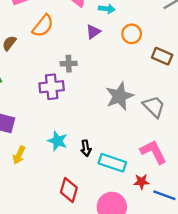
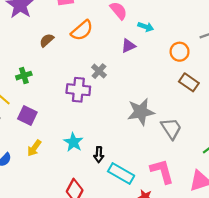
orange circle: (132, 34) -> (180, 52), moved
gray cross: (69, 64) -> (99, 71), turned 32

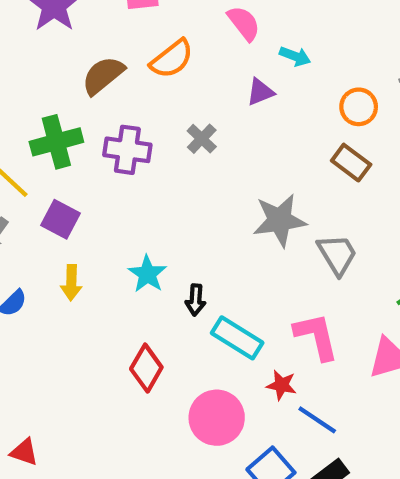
brown semicircle: (47, 40) -> (103, 75), size x1.5
green cross: (24, 76) -> (56, 142), size x1.6
brown rectangle: (189, 82) -> (351, 163), moved
purple cross: (78, 90) -> (127, 150), moved
yellow arrow: (34, 148) -> (71, 283), turned -36

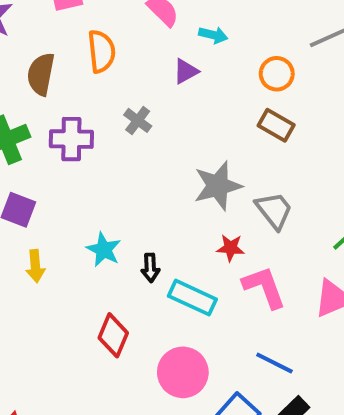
orange semicircle: (172, 59) -> (101, 51), turned -51
brown semicircle: (103, 75) -> (41, 74), turned -33
red star: (282, 385) -> (231, 248), moved

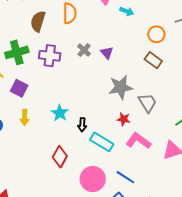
purple triangle: (186, 71) -> (107, 53), moved, turned -48
pink L-shape: (264, 287) -> (138, 141), turned -40
blue line: (274, 363) -> (125, 177), moved

